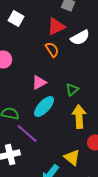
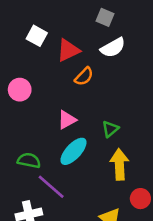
red triangle: (56, 27) -> (68, 50), moved
white semicircle: (80, 38) -> (113, 48), moved
orange semicircle: (52, 50) -> (84, 76), turned 77

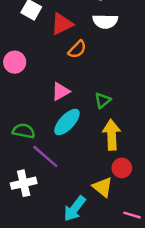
white semicircle: (113, 48) -> (105, 21), turned 30
red circle: (140, 199) -> (122, 168), moved

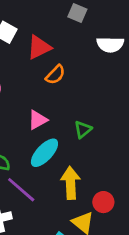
white semicircle: (105, 21) -> (110, 45), moved
yellow arrow: (112, 135) -> (71, 183), moved

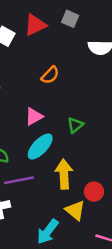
red triangle: (39, 47) -> (35, 25), moved
purple line: (21, 190) -> (19, 180), turned -52

